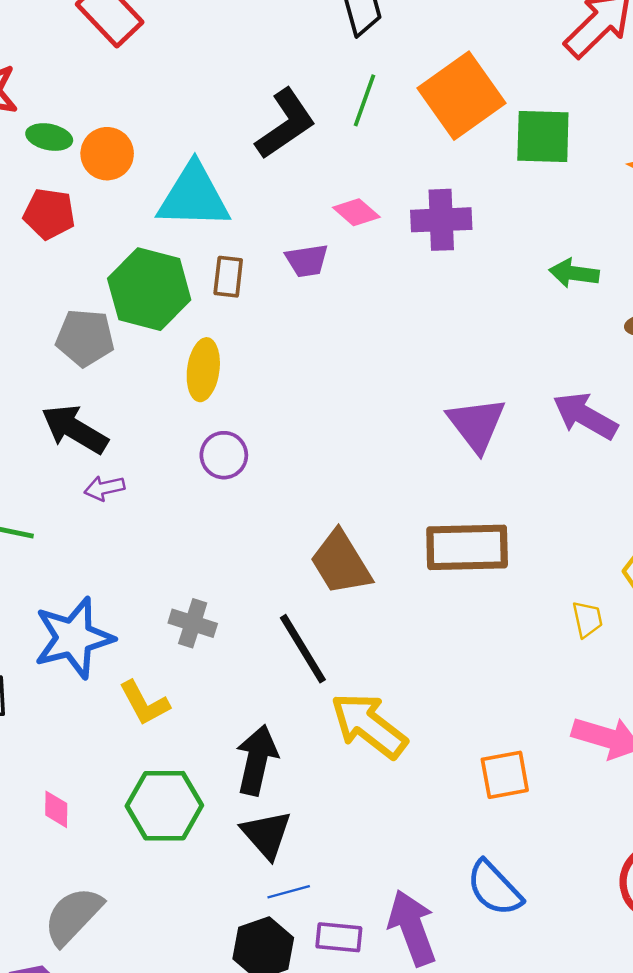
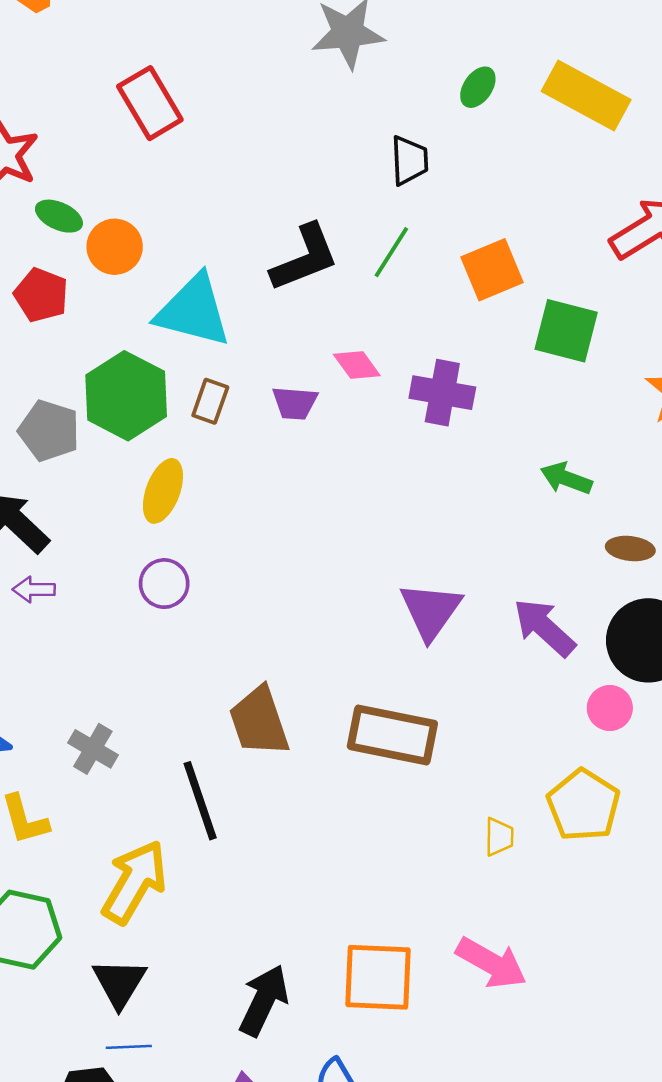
orange square: (462, 96) -> (492, 270), size x0.7
yellow arrow: (369, 725) -> (135, 882), moved, turned 70
black arrow: (257, 760) -> (264, 1000), moved
orange square: (505, 775) -> (378, 977), size x1.4

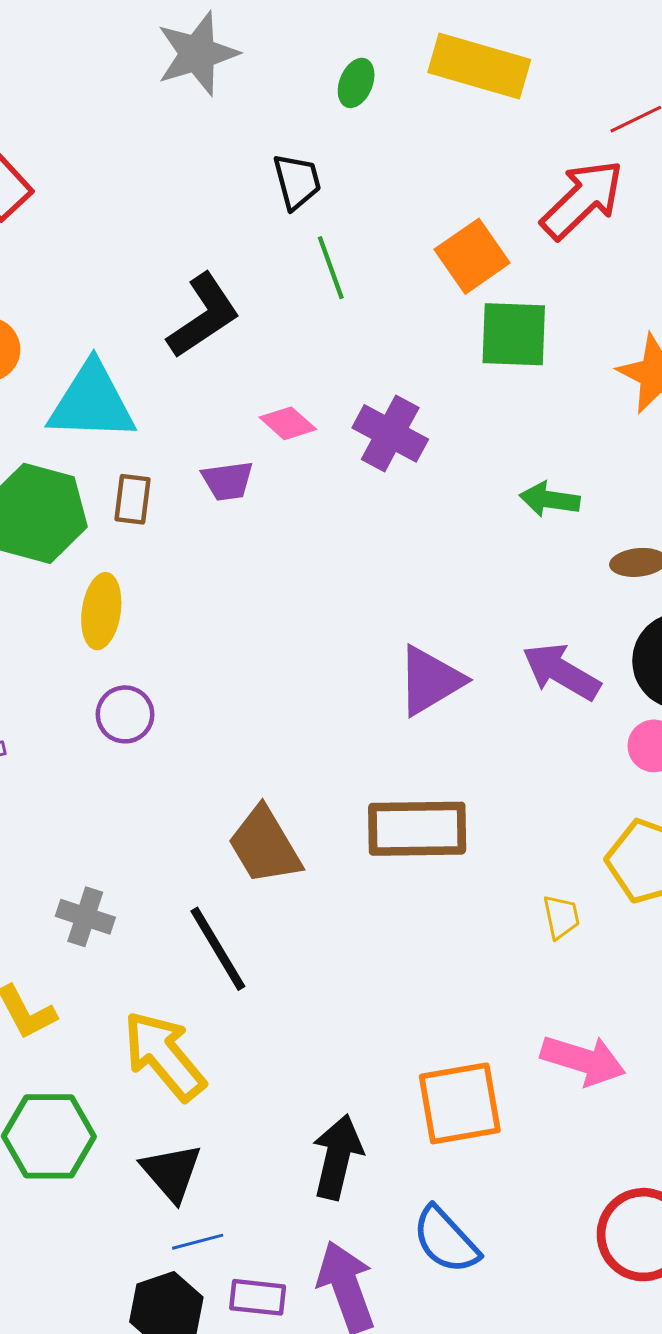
green line: (391, 252) -> (331, 268), moved, turned -40
orange square: (492, 270) -> (472, 256), moved
purple cross: (442, 393) -> (390, 433), turned 30
purple triangle: (431, 611) -> (430, 681), turned 36
yellow arrow: (135, 882) -> (164, 1056), turned -58

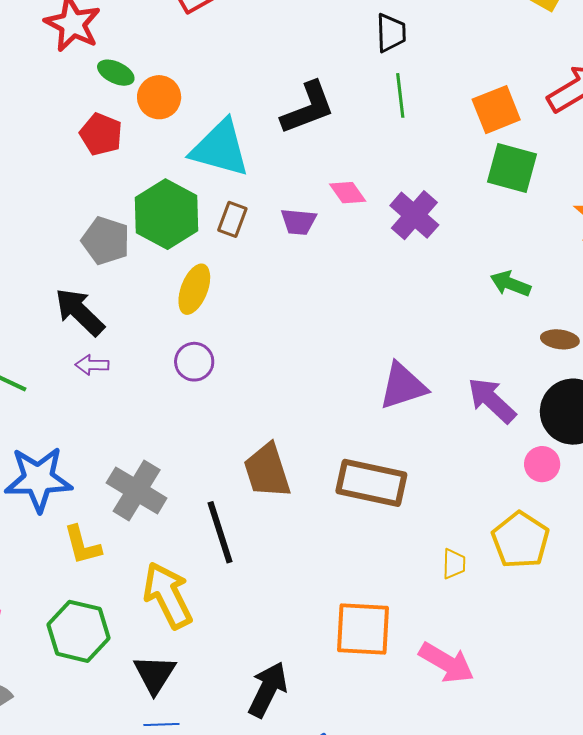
gray cross: (85, 917) -> (137, 491), size x1.5
orange square: (460, 1103) -> (363, 629), moved

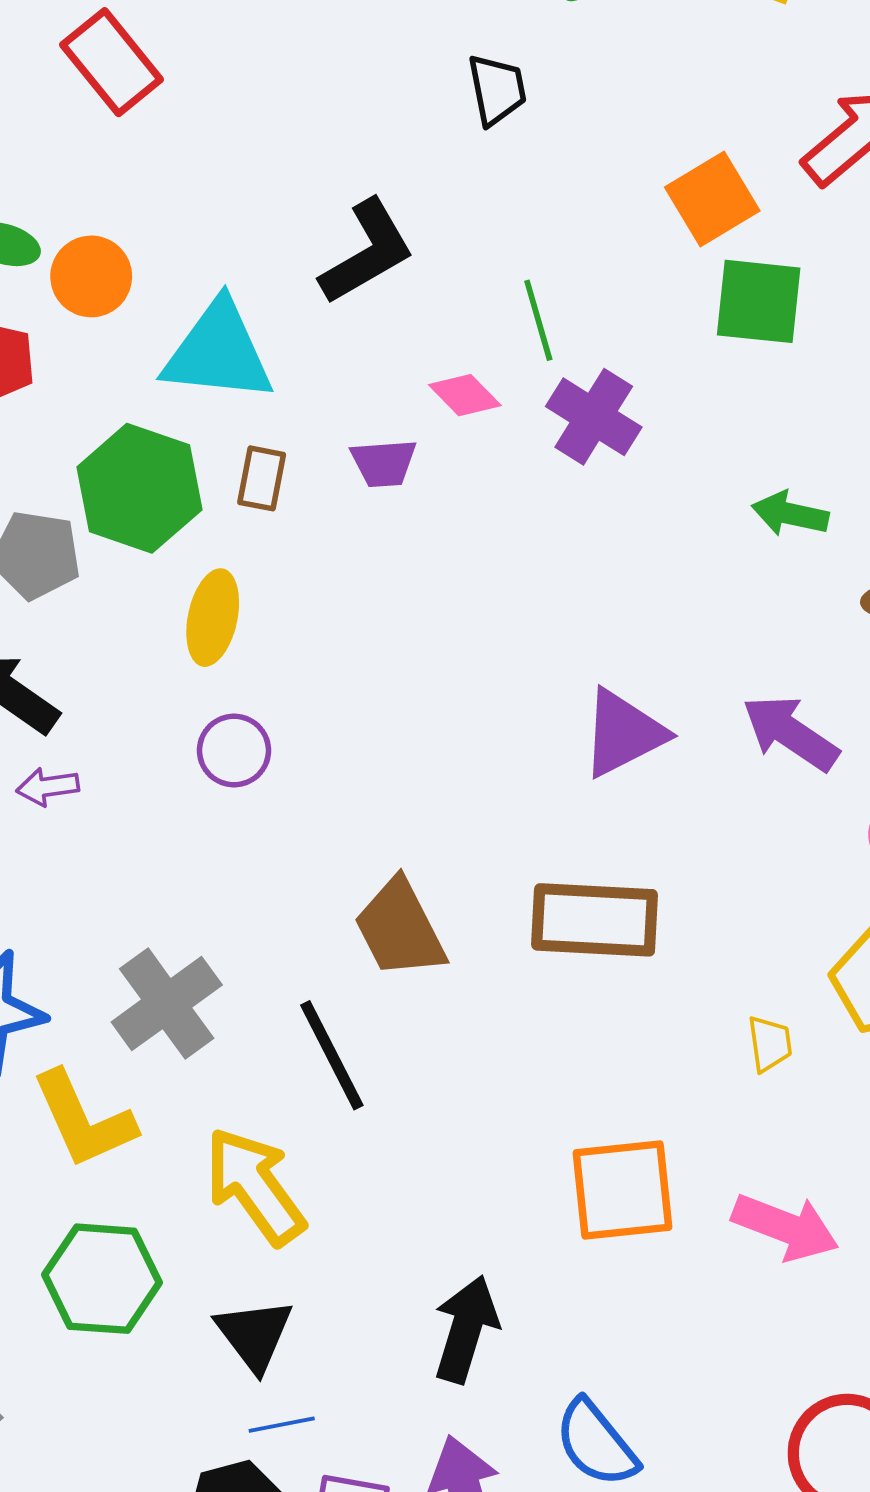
green line: (400, 95) -> (538, 320), moved
gray cross: (137, 491) -> (167, 1004), turned 32
yellow L-shape: (82, 545) -> (83, 1120), size x1.4

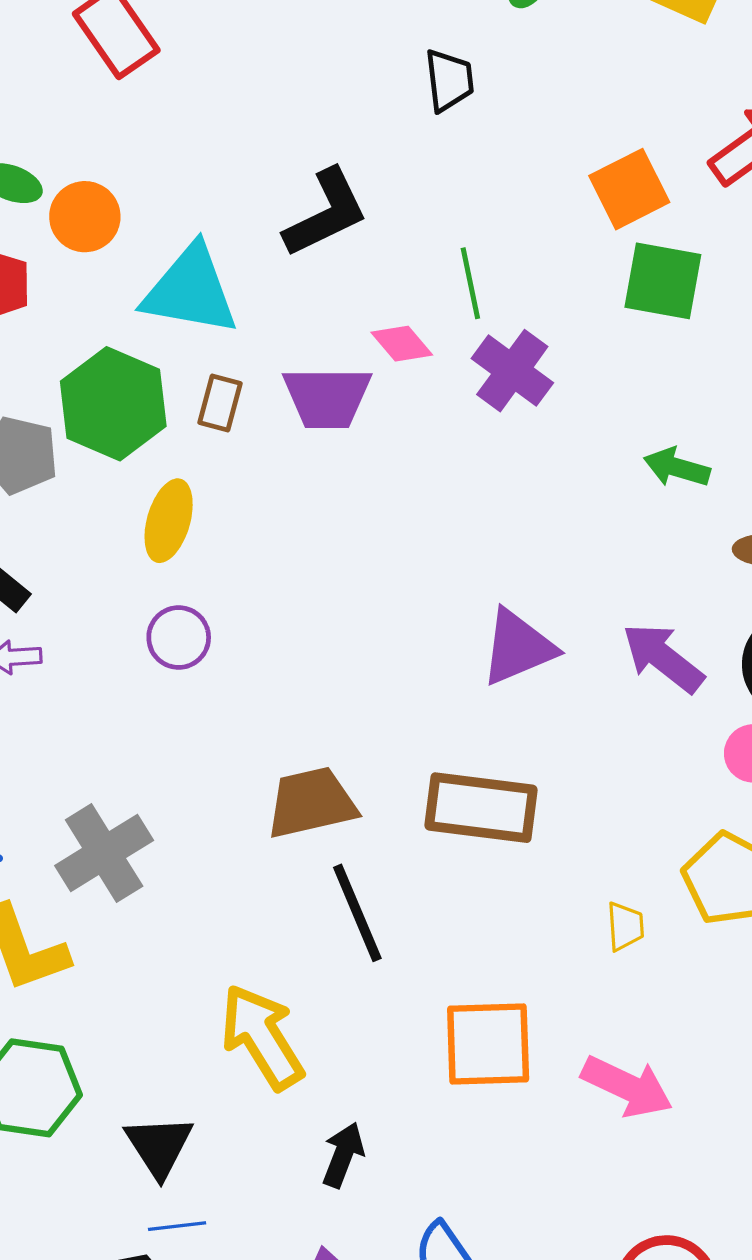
purple trapezoid: (384, 463) -> (327, 397), size x1.5
brown trapezoid: (400, 929) -> (311, 803), turned 100
black line: (332, 1055) -> (357, 913), moved
yellow arrow: (255, 1186) -> (262, 1037), moved
black arrow: (466, 1329) -> (343, 1155), size x0.7

